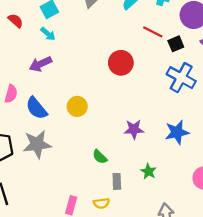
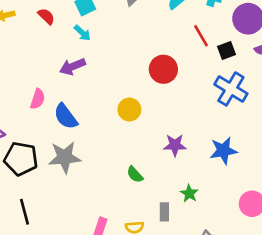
red line: (153, 32) -> (201, 36), turned 30
yellow circle: (77, 106) -> (129, 110), moved
gray rectangle: (117, 181) -> (164, 212), moved

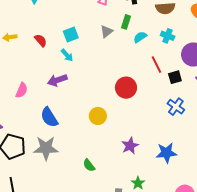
blue cross: (231, 89) -> (176, 107), size x0.7
pink semicircle: (38, 99) -> (22, 90), moved
purple star: (175, 145) -> (130, 146), turned -30
green semicircle: (135, 175) -> (89, 165), moved

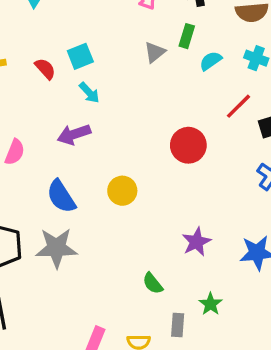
cyan square: (71, 34) -> (80, 56), moved
red line: (156, 65) -> (238, 106), turned 72
yellow circle: (98, 116) -> (122, 191), moved
green semicircle: (89, 165) -> (153, 283), moved

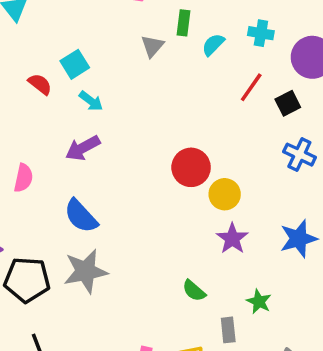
red circle: (188, 145) -> (191, 167), moved
yellow circle: (122, 191) -> (225, 194), moved

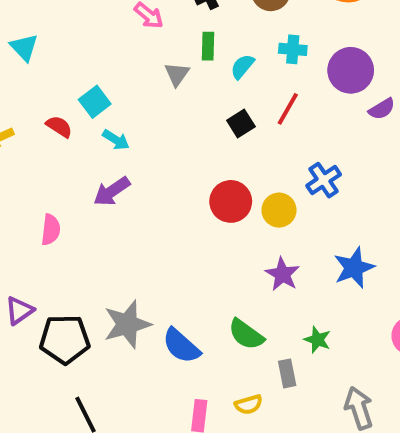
black square: (288, 103) -> (241, 124), moved
blue cross: (299, 155) -> (324, 180), moved, turned 36
yellow circle: (225, 194) -> (279, 210), moved
blue semicircle: (81, 216) -> (181, 346), moved
green semicircle: (194, 291) -> (246, 334), size x1.4

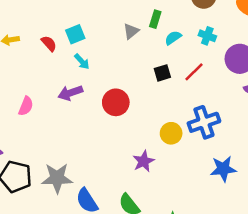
blue cross: (324, 180) -> (204, 122), size x1.4
red circle: (231, 201) -> (116, 102), moved
blue star: (354, 268) -> (223, 169), moved
purple star: (282, 274) -> (144, 161), moved

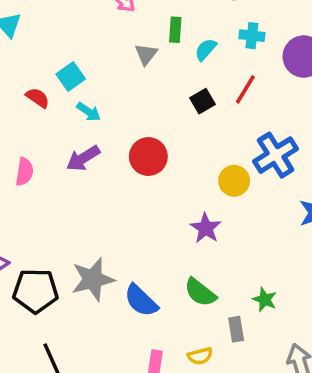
pink semicircle: (26, 106) -> (24, 172), moved

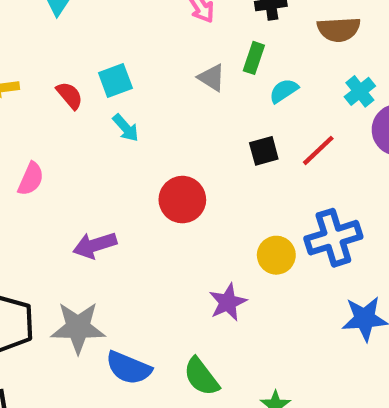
cyan cross: (252, 36) -> (360, 91), moved, turned 30
gray triangle: (146, 54) -> (212, 78), turned -50
purple arrow: (83, 158) -> (95, 245), moved
blue semicircle: (141, 301) -> (129, 368), turned -36

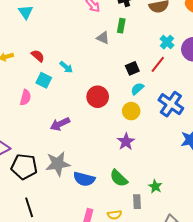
cyan square: (115, 81) -> (44, 80), moved, turned -35
cyan semicircle: (284, 91) -> (137, 89), moved
cyan cross: (360, 91) -> (167, 42), moved
blue cross: (333, 238) -> (171, 104), turned -30
yellow circle: (276, 255) -> (131, 111), moved

